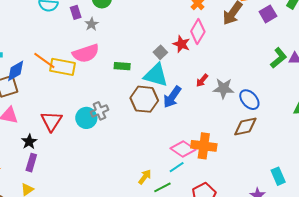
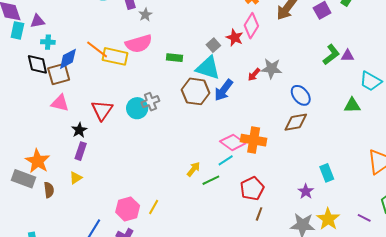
gray star: (223, 88) -> (271, 69), moved

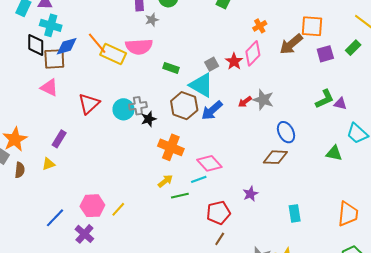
cyan cross: (48, 42) -> (51, 25), size x1.5
black star: (79, 130) -> (149, 119), moved
orange cross: (254, 140) -> (171, 147), moved
purple star: (306, 191) -> (250, 194), moved

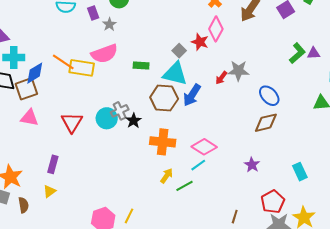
red pentagon: (218, 213) -> (273, 202), moved

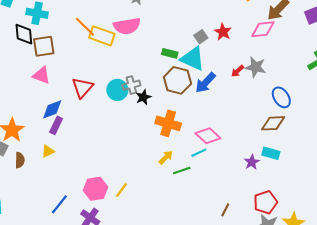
pink diamond: (216, 29) -> (263, 29), moved, turned 45
green rectangle: (141, 66) -> (170, 53), moved
blue diamond: (35, 73) -> (52, 109), moved
cyan rectangle: (300, 172) -> (271, 153), moved, turned -60

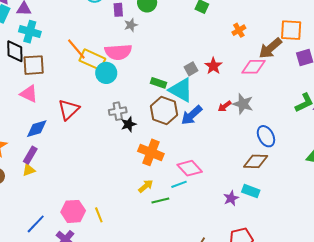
cyan circle: (117, 90) -> (106, 73), moved
purple rectangle: (56, 125) -> (30, 155), moved
yellow line: (122, 190) -> (99, 215), turned -63

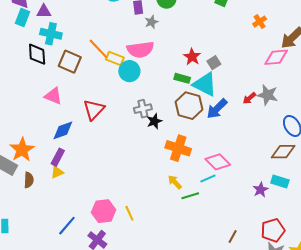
yellow rectangle: (92, 60) -> (115, 58), size x0.7
brown square: (34, 65) -> (70, 62), moved, turned 30
red star: (213, 66) -> (192, 57), moved
yellow arrow: (146, 186) -> (175, 182), turned -91

